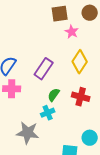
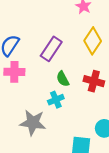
green semicircle: (54, 95) -> (63, 79), turned -64

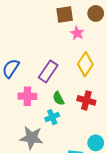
pink cross: (14, 72) -> (27, 96), moved

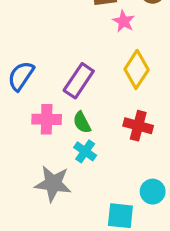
green semicircle: (58, 98) -> (82, 122), moved
cyan cross: (52, 117) -> (85, 151), turned -32

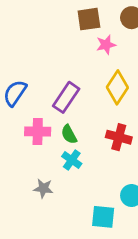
pink star: (124, 21) -> (106, 45), turned 30
gray star: (53, 184) -> (43, 188), size x0.6

